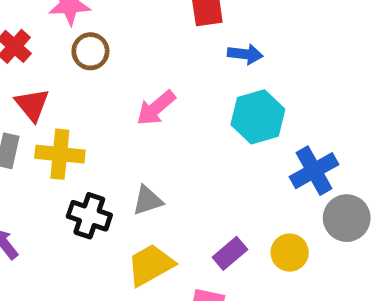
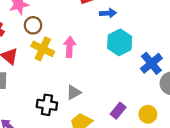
pink arrow: (156, 108) -> (70, 47), turned 144
yellow cross: (60, 154) -> (43, 49), moved, turned 30
yellow circle: (290, 253) -> (148, 114), moved

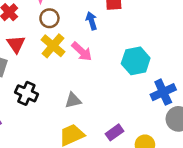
blue arrow: (108, 13) -> (92, 21), moved, turned -119
pink arrow: (70, 47) -> (82, 51), turned 114
black cross: (47, 105) -> (26, 93), moved

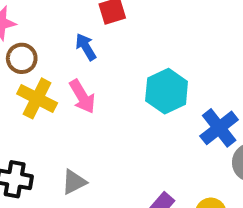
pink arrow: (82, 51) -> (82, 96), turned 30
gray triangle: (73, 100) -> (74, 182), moved

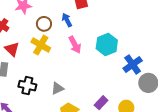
brown circle: (22, 58) -> (44, 24), moved
pink arrow: (82, 96) -> (75, 45), moved

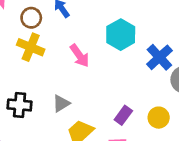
pink arrow: (75, 45) -> (80, 56), moved

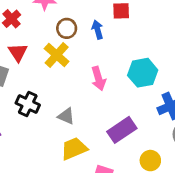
gray triangle: (61, 103) -> (66, 116), turned 36
purple rectangle: (123, 115) -> (122, 130), moved, size x1.5

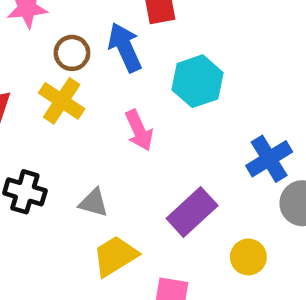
blue arrow: (98, 30) -> (125, 47), size x1.5
cyan hexagon: (143, 73) -> (198, 81), moved

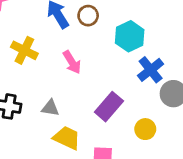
brown circle: (72, 53) -> (88, 16), moved
cyan hexagon: (198, 81) -> (130, 36), moved
yellow trapezoid: (115, 256) -> (67, 138), turned 64

